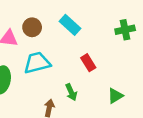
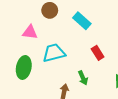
brown circle: (32, 27) -> (50, 10), moved

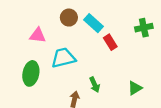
brown circle: (50, 10) -> (69, 18), moved
red rectangle: (98, 53) -> (110, 42), moved

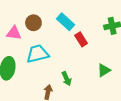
brown circle: (69, 18) -> (33, 23), moved
green triangle: (135, 88) -> (104, 70), moved

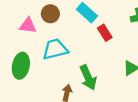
green arrow: (67, 79) -> (88, 78), size x1.5

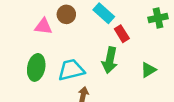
cyan trapezoid: (55, 49) -> (71, 70), moved
green arrow: (88, 78) -> (110, 60), moved, turned 35

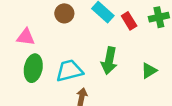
pink triangle: (43, 26) -> (26, 37), moved
red rectangle: (122, 34) -> (129, 21), moved

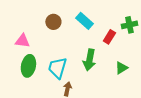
red rectangle: (129, 21) -> (109, 37), moved, turned 64
cyan trapezoid: (69, 71) -> (57, 68), turned -60

